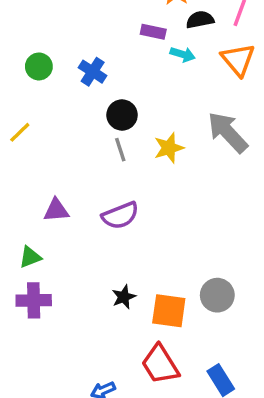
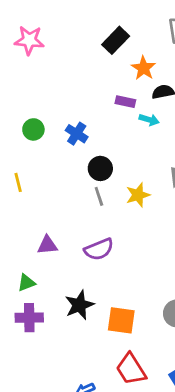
yellow line: (20, 132) -> (18, 182), turned -60
black star: (124, 297) -> (79, 305), moved, size x1.5
orange square: (169, 311) -> (121, 320), moved

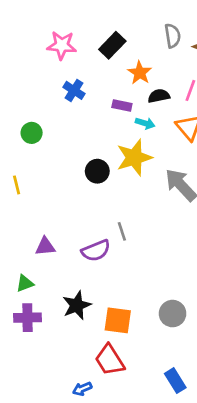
pink star: (29, 40) -> (62, 45), moved
blue cross: (77, 134) -> (74, 90), moved
yellow star: (138, 195) -> (134, 158), moved, size x1.5
gray line: (99, 196) -> (122, 231), moved
red trapezoid: (131, 369) -> (110, 360), moved

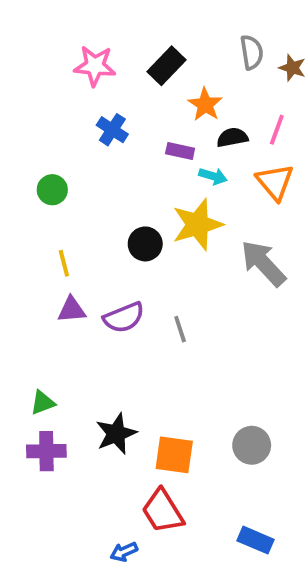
yellow line: (17, 185) -> (64, 263), moved
purple triangle: (45, 246) -> (72, 310), moved
purple semicircle: (96, 251) -> (124, 317), moved
blue rectangle: (175, 381) -> (256, 540), turned -35

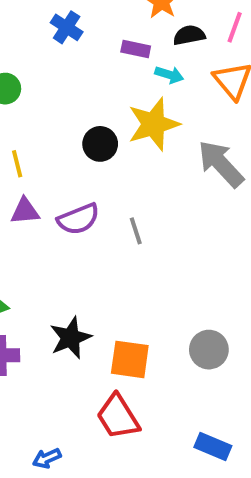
blue arrow: (124, 552) -> (47, 458), moved

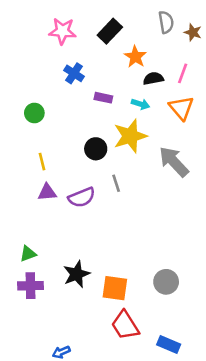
purple rectangle: (136, 49) -> (103, 98), moved
gray line: (136, 231) -> (116, 183), moved
red trapezoid: (118, 417) -> (125, 325), moved

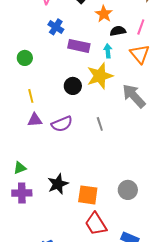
purple rectangle: (103, 98) -> (79, 46), size x1.5
cyan arrow: (140, 104) -> (108, 51), turned -112
gray line: (116, 183) -> (100, 124), moved

